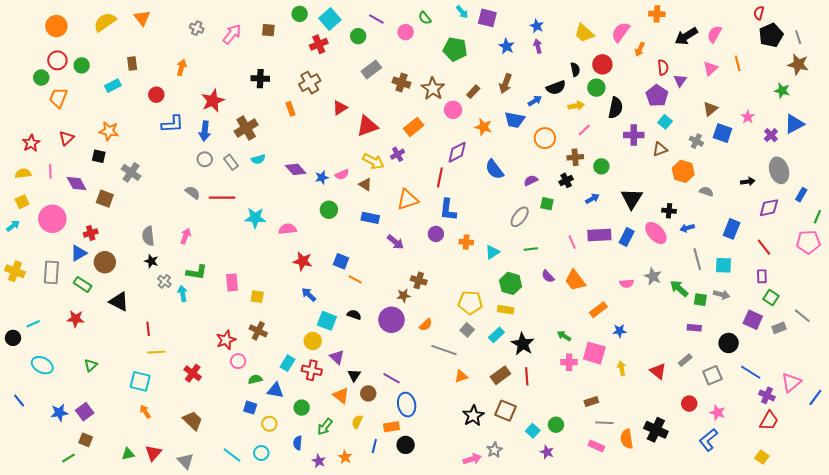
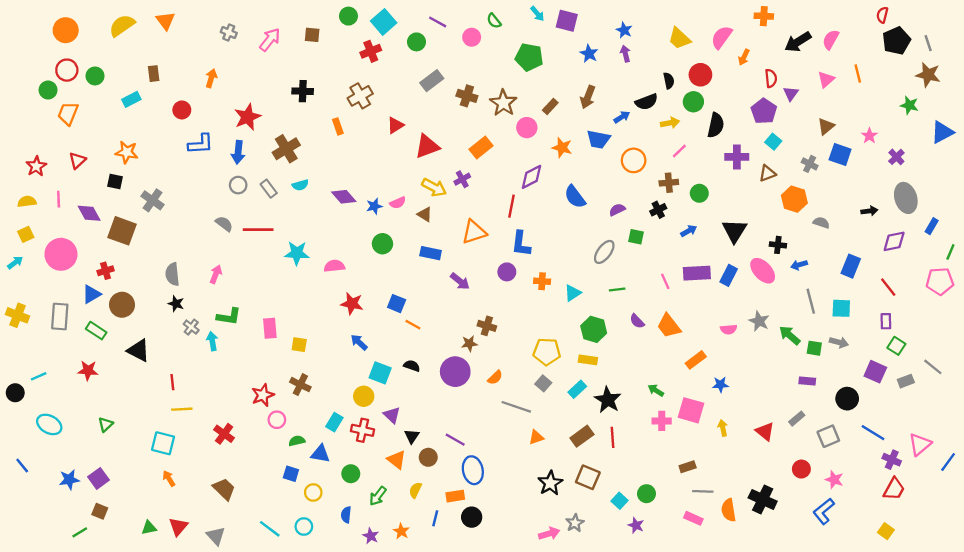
blue triangle: (794, 124) -> (942, 132), moved
brown square: (105, 199) -> (122, 231), size x1.4

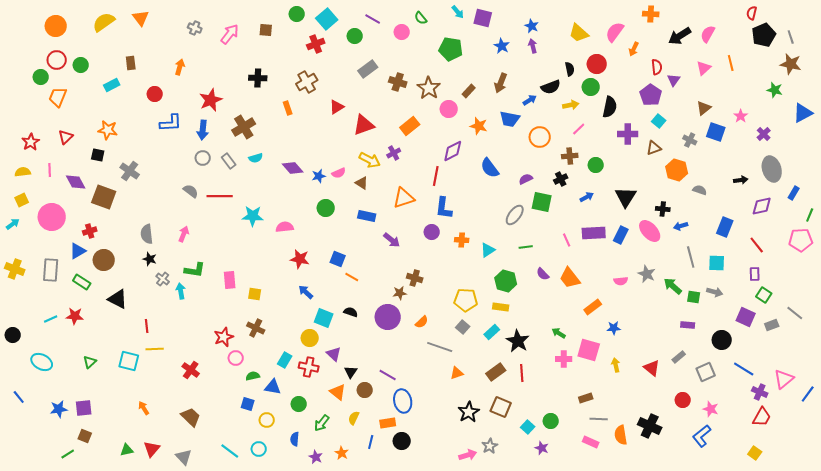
green square: (636, 237) -> (542, 202), size x1.5
cyan line: (39, 376) -> (51, 319), moved
cyan square: (163, 443) -> (129, 361), moved
purple square: (99, 478) -> (84, 408), turned 30

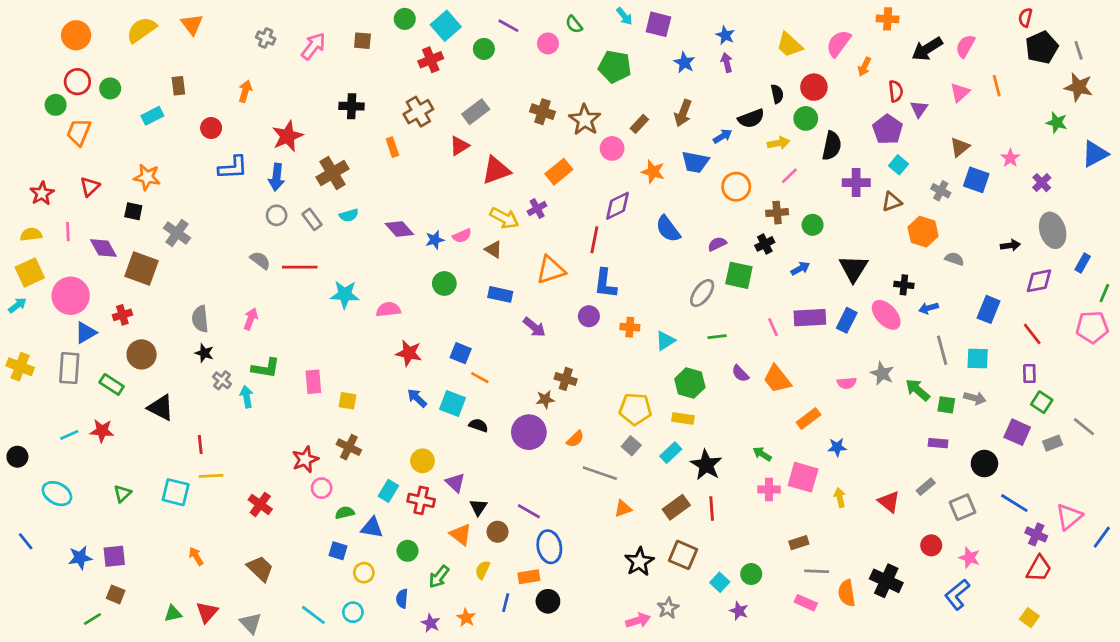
gray rectangle: (368, 69) -> (476, 112), moved
yellow square: (22, 200) -> (30, 273), size x1.5
blue triangle: (78, 251) -> (86, 333), moved
cyan square: (324, 318) -> (452, 404), moved

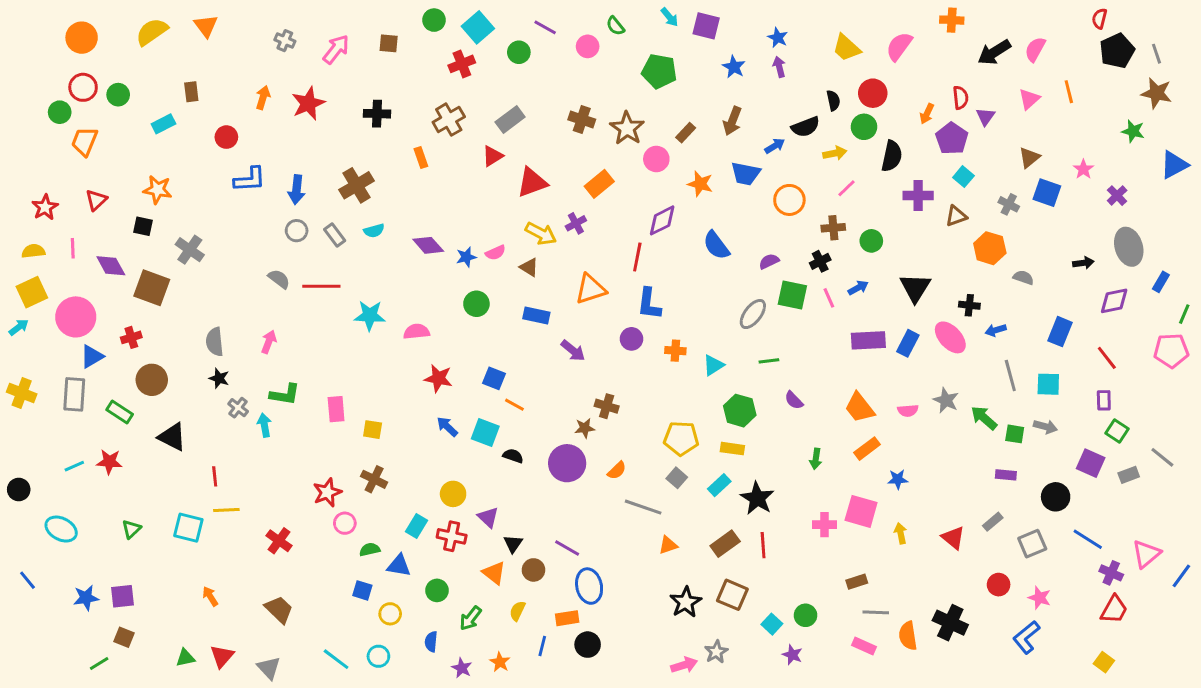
orange arrow: (864, 67) -> (927, 114), moved
red star: (287, 136) -> (308, 103), moved
pink line: (773, 327) -> (829, 298), moved
orange trapezoid: (777, 379) -> (860, 408), moved
green arrow: (762, 454) -> (816, 459), moved, turned -114

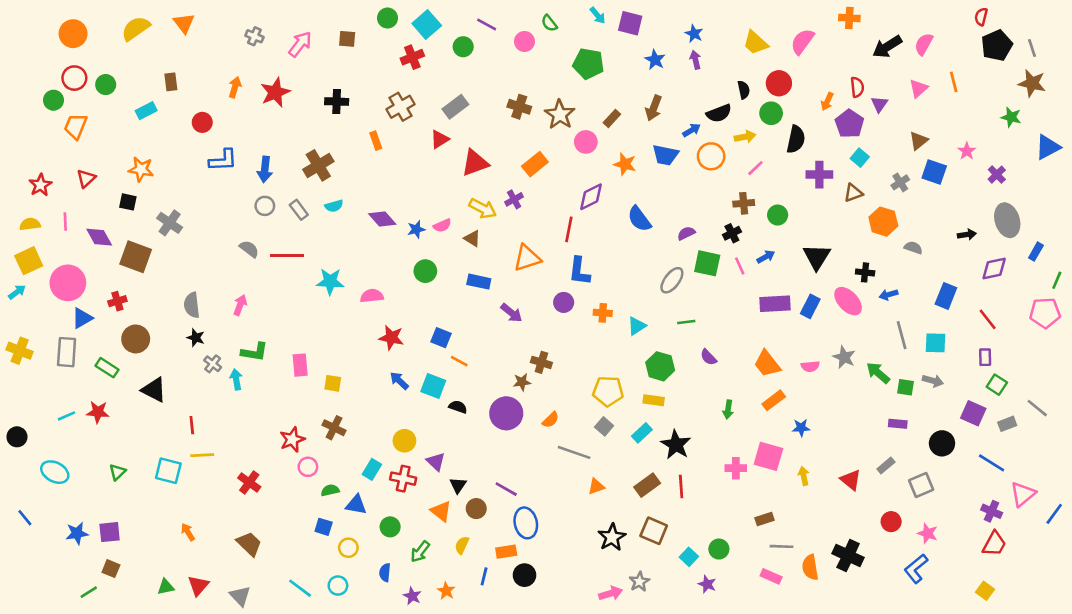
orange circle: (789, 200) -> (711, 156), moved
gray cross: (1009, 204) -> (900, 182), turned 30
blue line: (1088, 539) -> (992, 463), moved

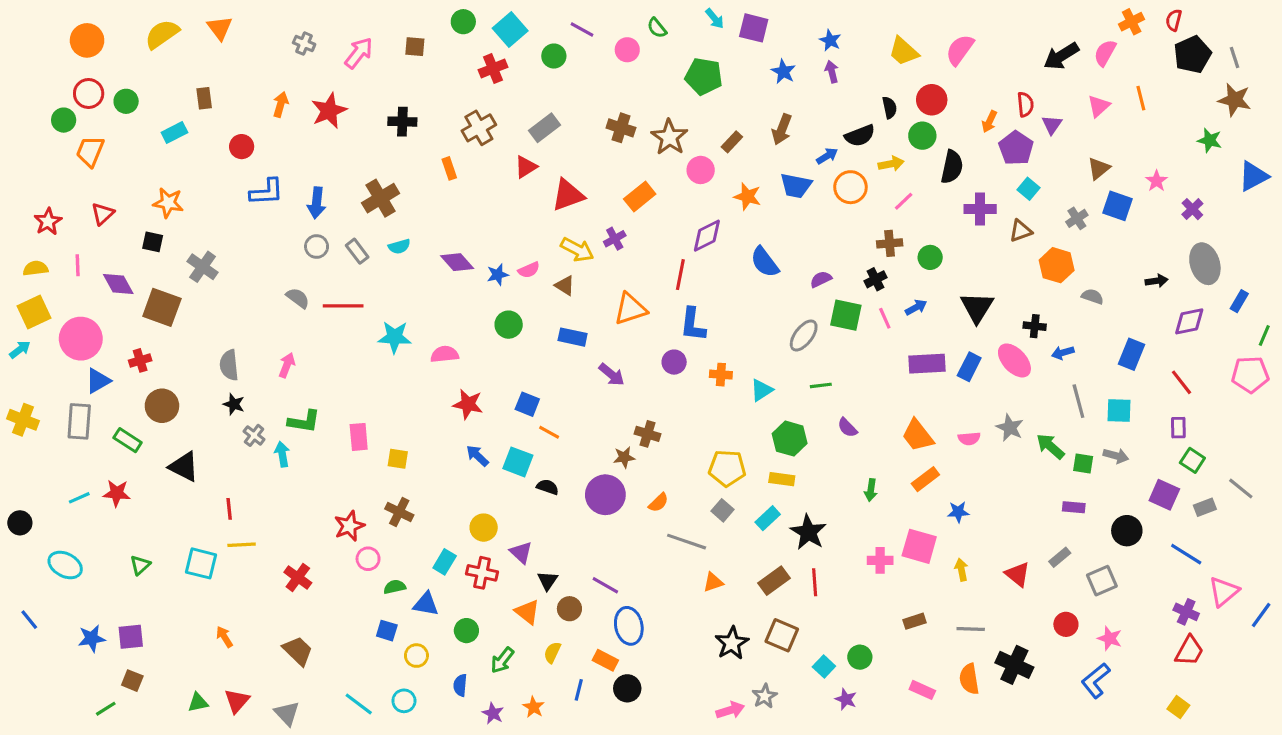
orange cross: (849, 18) -> (1132, 22), moved, turned -30
gray line: (782, 546) -> (971, 629), moved
orange rectangle: (506, 552) -> (605, 660), turned 36

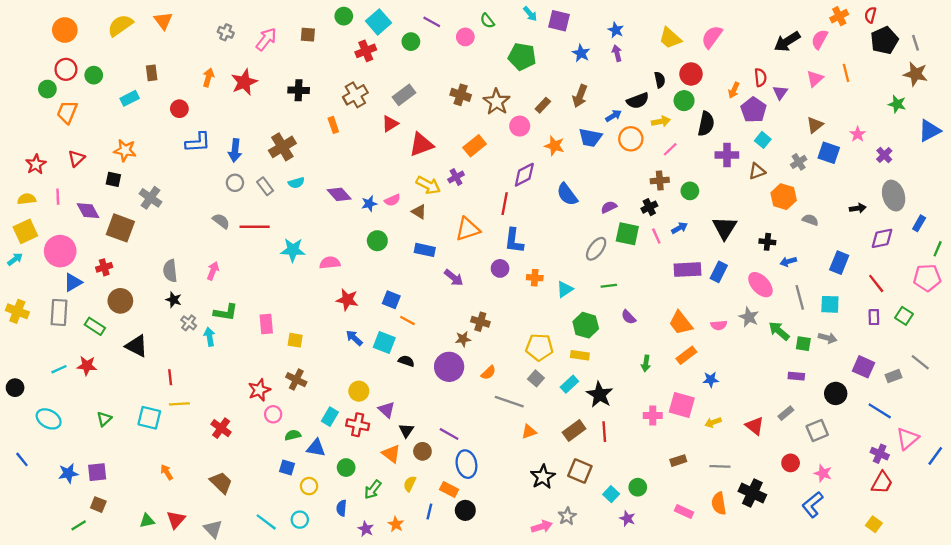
pink ellipse: (1014, 360) -> (760, 285), moved
green square: (1192, 460) -> (904, 316), moved
yellow arrow: (961, 570) -> (713, 422), turned -98

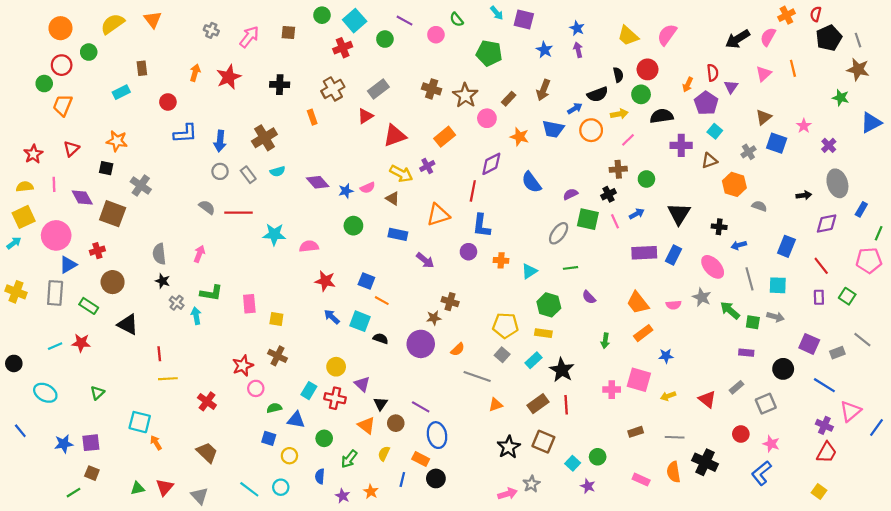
green circle: (94, 75) -> (89, 52), moved
black semicircle: (706, 124) -> (662, 116), turned -110
cyan square: (149, 418) -> (140, 422), moved

